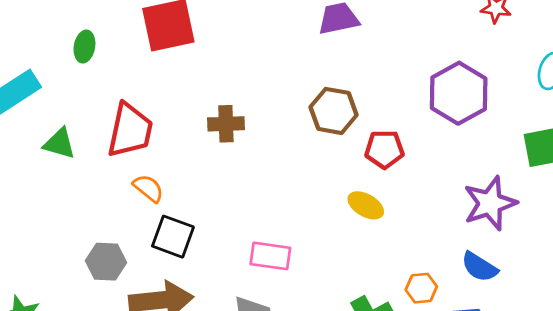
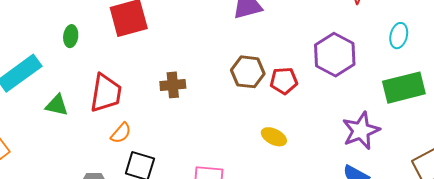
red pentagon: (384, 149) -> (284, 81), moved
orange semicircle: (148, 188) -> (121, 133), turned 95

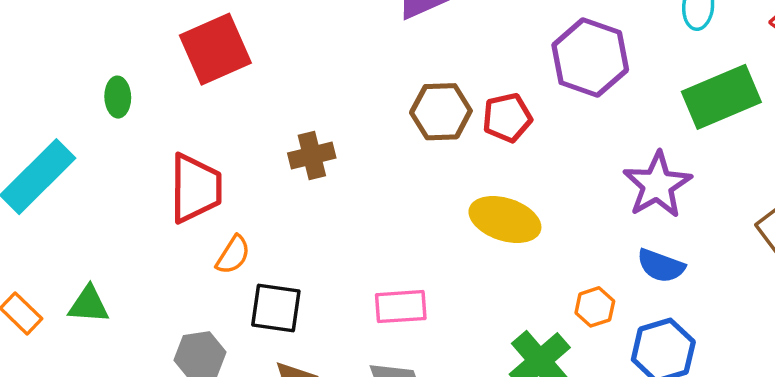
green triangle: (57, 105) -> (89, 305), moved
yellow ellipse: (274, 137) -> (505, 220), size x1.5

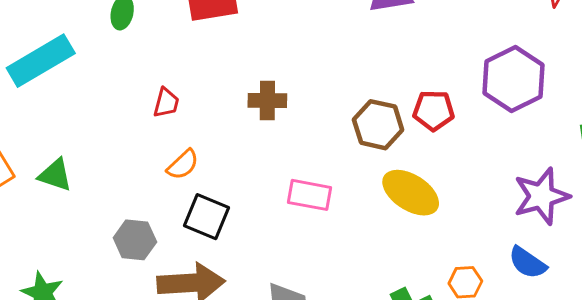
brown hexagon: (441, 112) -> (378, 125), moved
red trapezoid: (195, 188) -> (166, 103), size x0.5
pink rectangle: (401, 307) -> (309, 195), moved

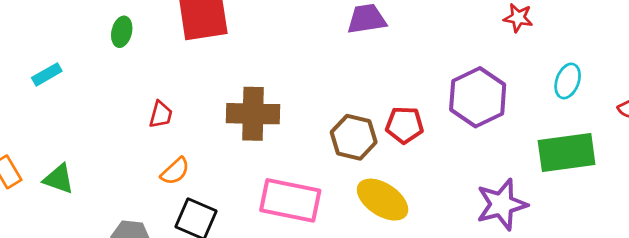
cyan rectangle: (41, 61) -> (47, 74), size x0.5
brown cross: (267, 100) -> (253, 114), size x1.5
pink rectangle: (309, 195) -> (290, 200), size x1.5

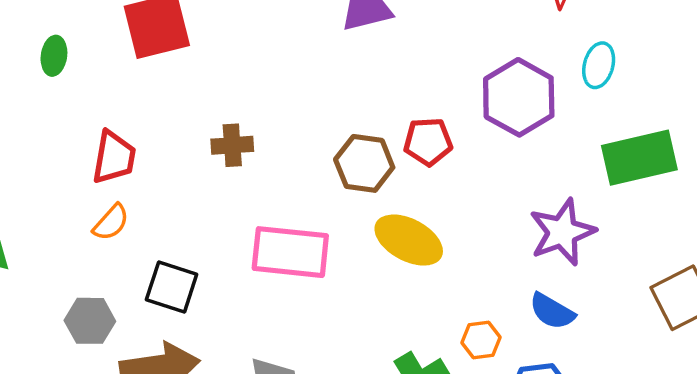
cyan ellipse: (568, 81) -> (599, 65), moved
brown cross: (253, 114) -> (232, 145), size x0.6
red trapezoid: (161, 115) -> (114, 157), size x1.5
orange semicircle: (175, 171) -> (111, 222), moved

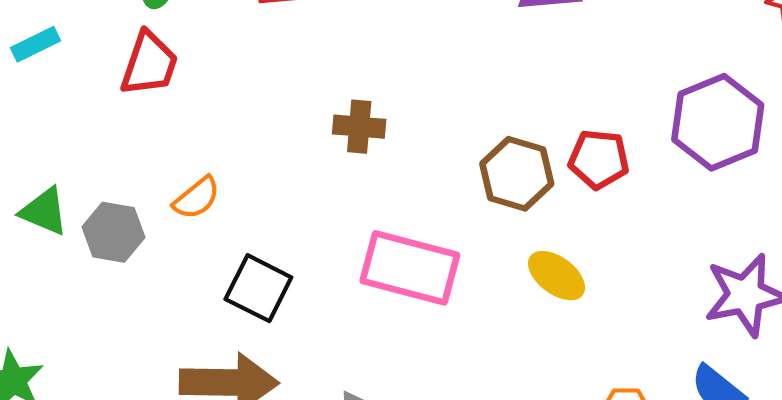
red trapezoid: (114, 157) -> (149, 64), moved
yellow ellipse: (409, 240) -> (557, 276), size x0.7
gray hexagon: (90, 321) -> (113, 232), moved

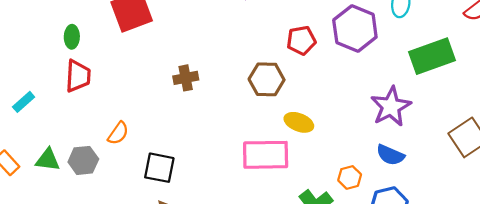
cyan rectangle: (35, 44) -> (24, 102), moved
red pentagon: (599, 159) -> (301, 40), moved
pink rectangle: (410, 268) -> (266, 155), moved

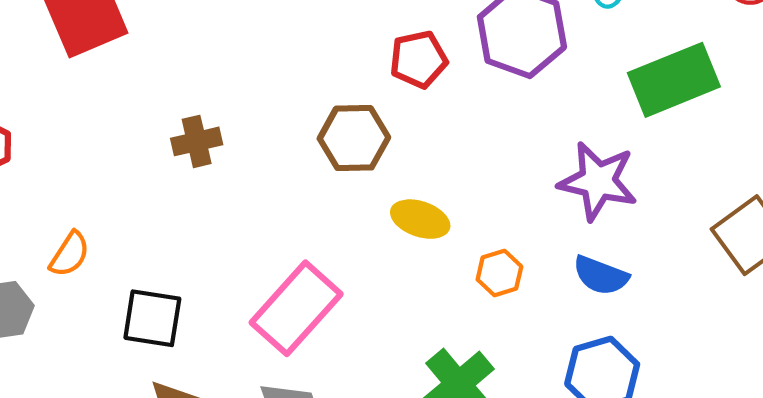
purple star: (391, 107) -> (598, 181), turned -30
pink rectangle: (266, 155) -> (296, 308), moved, turned -45
orange hexagon: (350, 177) -> (499, 273), moved

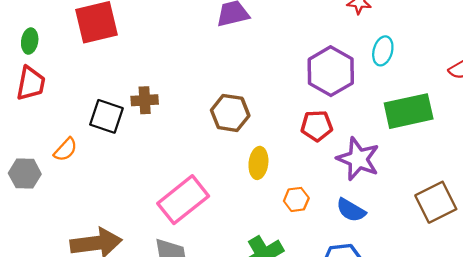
red pentagon: (419, 59) -> (317, 126), moved
yellow ellipse: (420, 219) -> (258, 163), turned 68
black square: (152, 318) -> (106, 116), moved

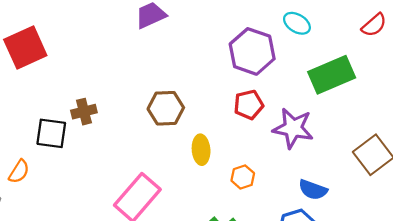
cyan ellipse: (383, 51) -> (297, 23), turned -64
blue semicircle: (351, 210) -> (313, 190), moved

